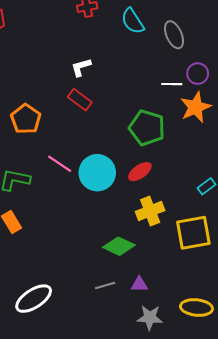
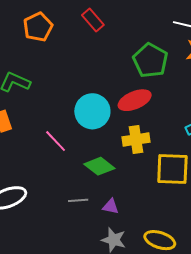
pink line: (60, 164) -> (56, 141), moved
red ellipse: (140, 172) -> (135, 100), size x1.4
cyan circle: (97, 173) -> (92, 111), moved

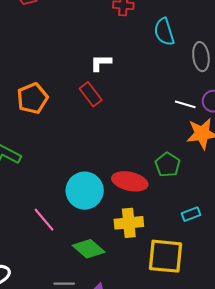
green pentagon: (150, 60) -> (168, 165), moved, size x0.7
red ellipse: (135, 100) -> (130, 181), turned 32

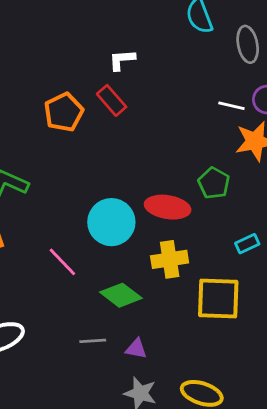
orange pentagon: (32, 98) -> (64, 112), moved

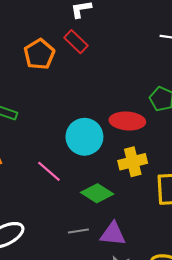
purple triangle: (136, 349) -> (113, 234), size x1.5

